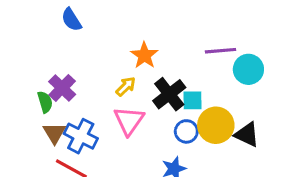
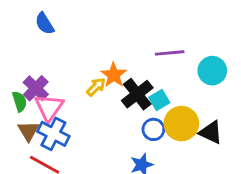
purple line: (220, 51) -> (170, 53), moved
orange star: (144, 55) -> (114, 75), moved
cyan square: (193, 100) -> (159, 100), turned -30
pink triangle: (129, 121) -> (49, 107), moved

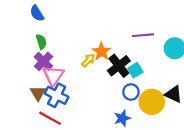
blue semicircle: (45, 24) -> (37, 13), moved
green semicircle: (20, 102) -> (41, 42), moved
yellow circle: (181, 124) -> (152, 102), moved

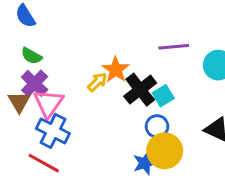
green semicircle: (41, 42) -> (31, 56), turned 136
brown triangle: (38, 93) -> (19, 102), moved
yellow circle: (152, 102) -> (165, 151), moved

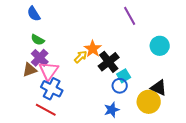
purple line: (174, 47) -> (130, 16), moved, turned 66
cyan square: (163, 96) -> (124, 76), moved
brown triangle: (19, 102) -> (30, 70), turned 42
yellow circle: (165, 151) -> (149, 102), moved

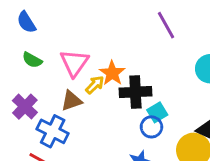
purple cross: (40, 58) -> (25, 107), moved
black cross: (109, 62) -> (135, 92), turned 35
brown triangle: (30, 70) -> (71, 101), moved
pink triangle: (49, 71) -> (74, 63), moved

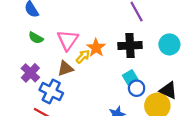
black cross: (135, 92) -> (130, 46), moved
blue circle: (151, 127) -> (137, 88), moved

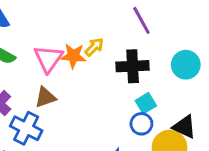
orange star: (96, 48) -> (73, 56), moved, turned -30
yellow arrow: (83, 56) -> (94, 47), moved
cyan square: (130, 77) -> (146, 103), moved

